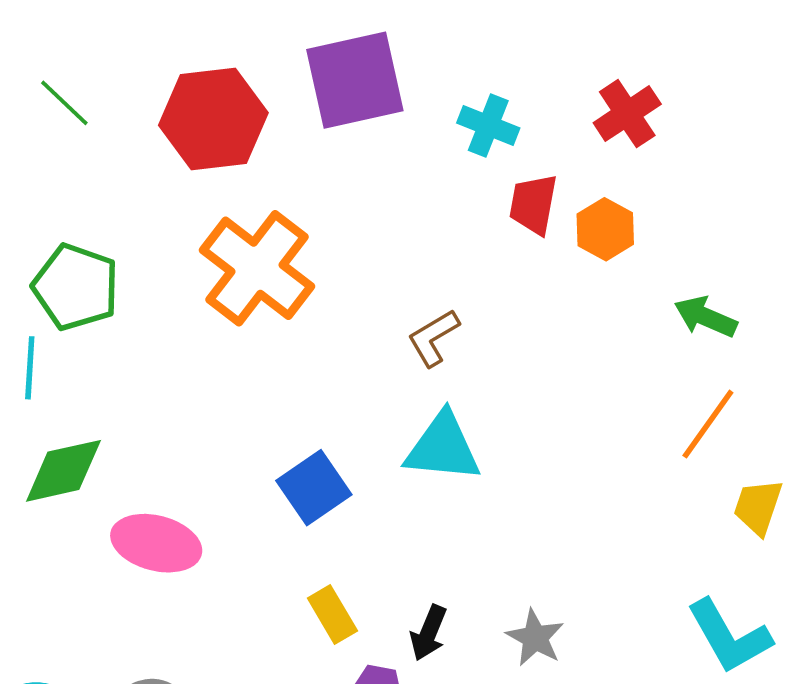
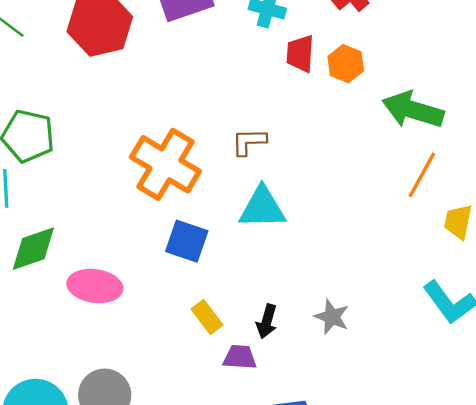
orange cross: (257, 268) -> (165, 164), moved
green arrow: (706, 317) -> (413, 110), size x1.6
brown L-shape: (433, 338) -> (249, 142), turned 36
blue square: (314, 488) -> (187, 241), turned -30

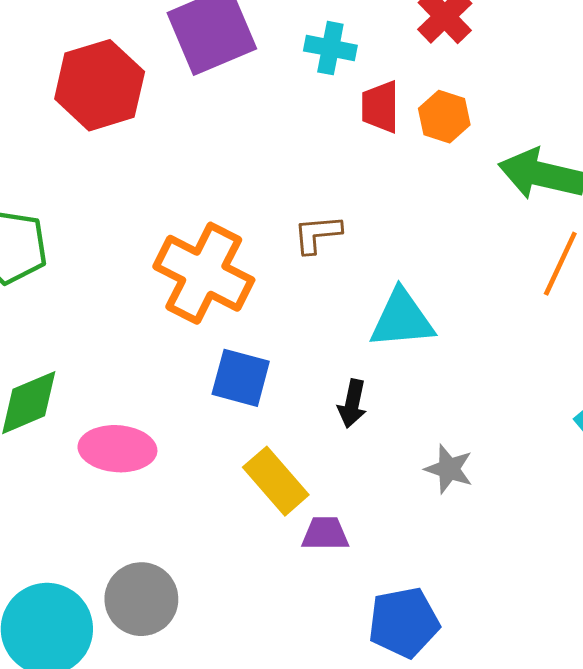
cyan triangle: (262, 208) -> (402, 319), moved
yellow rectangle: (207, 317) -> (276, 481), size x1.4
black arrow: (267, 321) -> (352, 404), moved

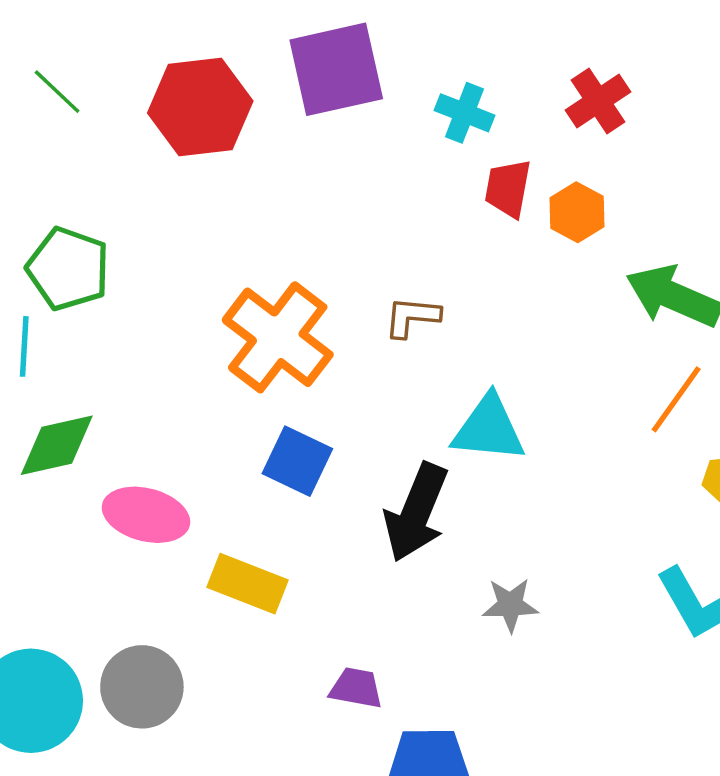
black arrow: (352, 404) -> (416, 512), size x1.8
gray star: (449, 469) -> (510, 605), turned -30
yellow rectangle: (276, 481) -> (247, 584), moved, turned -38
purple trapezoid: (325, 534) -> (356, 688), moved

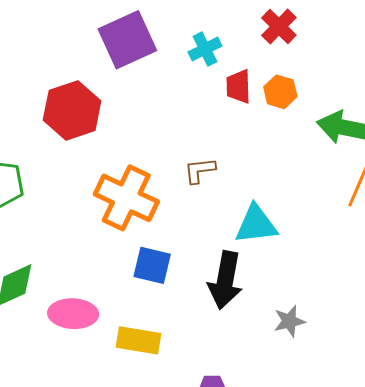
red hexagon: (200, 107) -> (72, 110), moved
cyan cross: (464, 113) -> (205, 49), turned -36

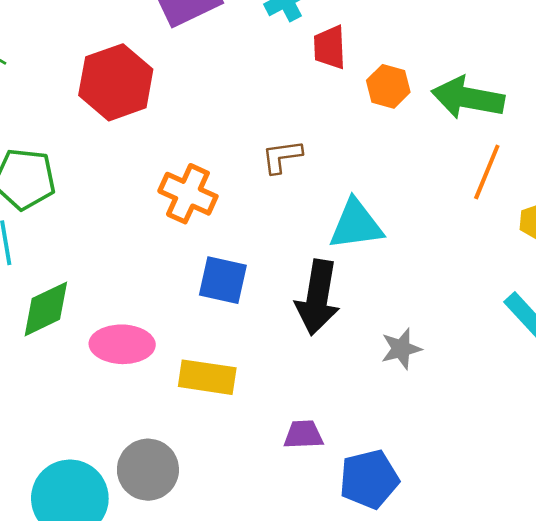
orange hexagon: (280, 92) -> (388, 86), moved
orange cross: (126, 198) -> (188, 194), size x0.7

